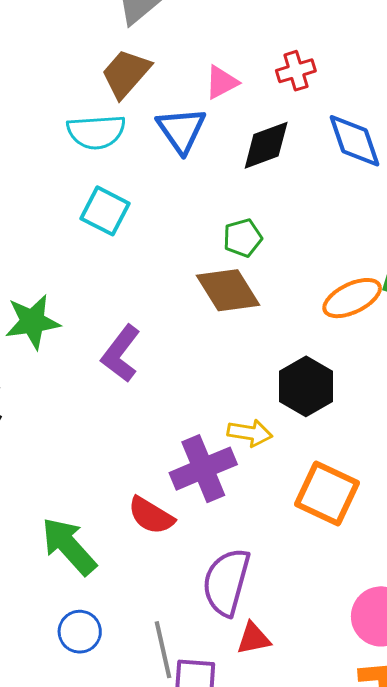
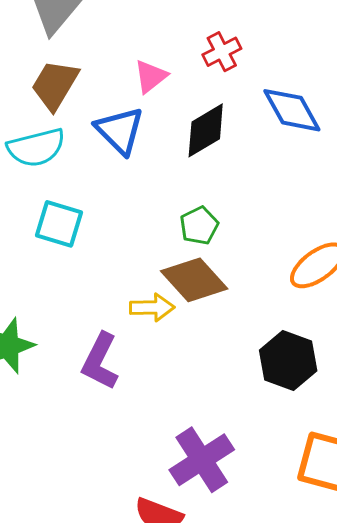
yellow arrow: (250, 433) -> (152, 307), moved

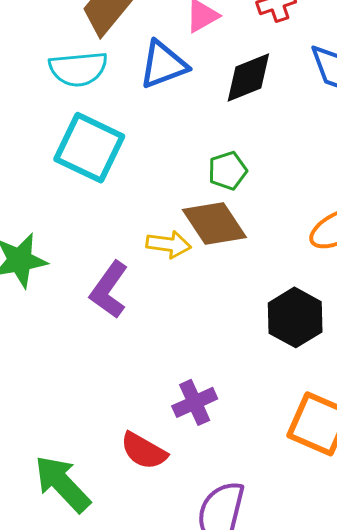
blue triangle: (120, 131) -> (163, 65), turned 46
cyan square: (59, 224) -> (89, 148), size x1.4
purple cross: (202, 460) -> (195, 402), size x0.7

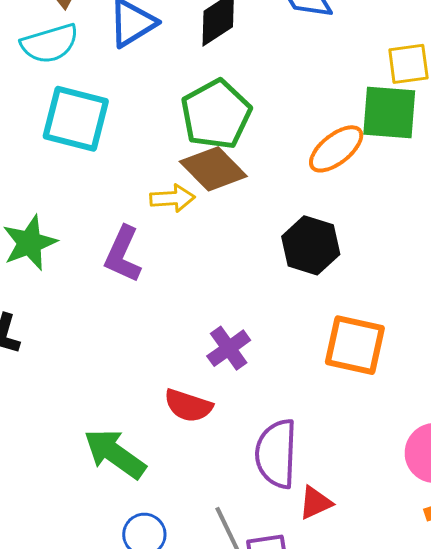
green pentagon: (228, 171) -> (216, 114), size x1.8

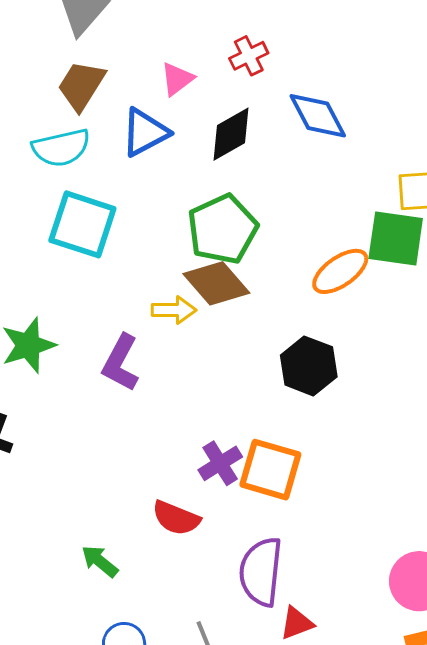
orange square: (355, 345) -> (270, 470), moved
green arrow: (115, 454) -> (100, 561), size x0.6

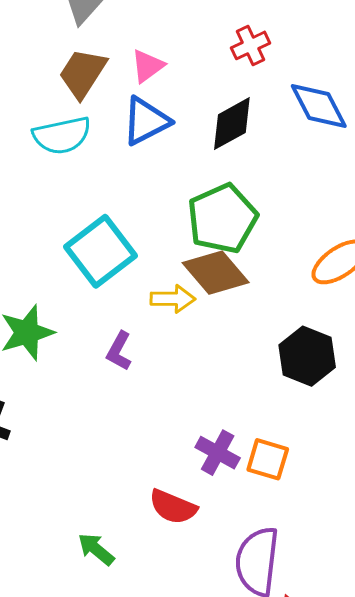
pink triangle: (177, 79) -> (148, 66), moved
cyan square: (82, 224) -> (101, 251), moved, turned 34
purple L-shape: (121, 363) -> (119, 351), size x0.7
purple cross: (220, 463) -> (218, 453), turned -30
orange square: (270, 470) -> (268, 459), size x0.7

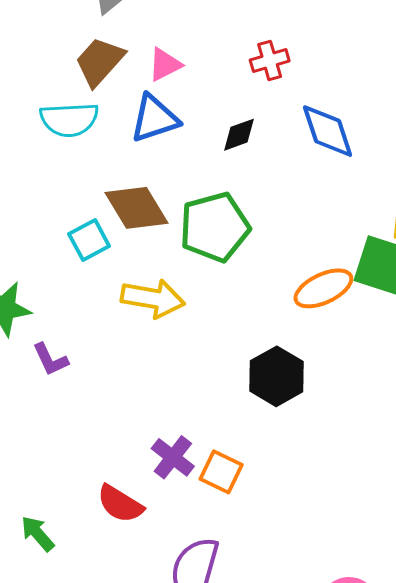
black diamond: (232, 124) -> (239, 135), size x0.7
cyan square: (101, 251) -> (89, 240), size x0.6
brown diamond: (216, 273) -> (137, 208), moved
yellow arrow: (173, 299) -> (153, 298), size x1.4
purple L-shape: (119, 351) -> (50, 359), moved, turned -63

